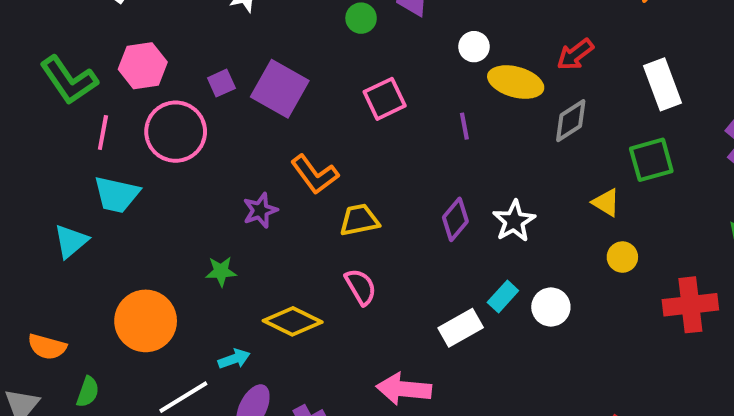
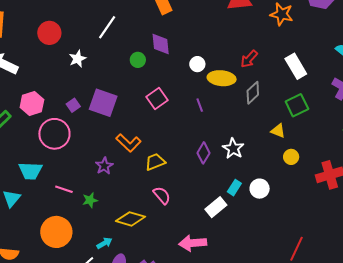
pink line: (103, 132) -> (64, 189), moved, turned -72

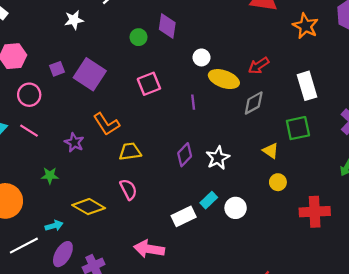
pink circle: (54, 134) -> (29, 95), size x0.7
purple star: (104, 166) -> (74, 142), turned -30
pink line: (64, 189) -> (29, 131), moved

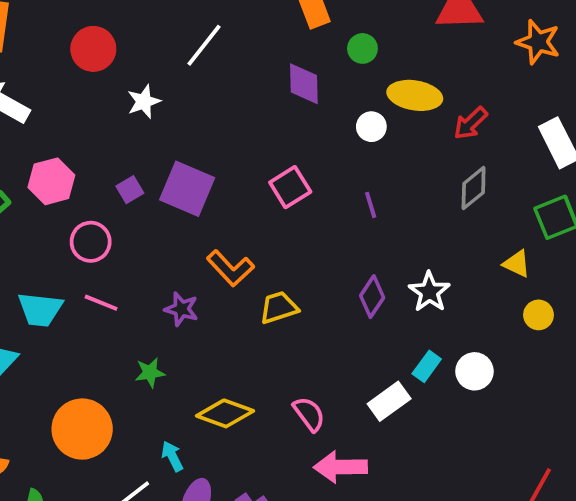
green circle: (138, 37) -> (362, 48), moved
yellow ellipse: (224, 79) -> (415, 95), moved
pink semicircle: (128, 189) -> (309, 414), moved
cyan arrow: (54, 226) -> (172, 456), turned -91

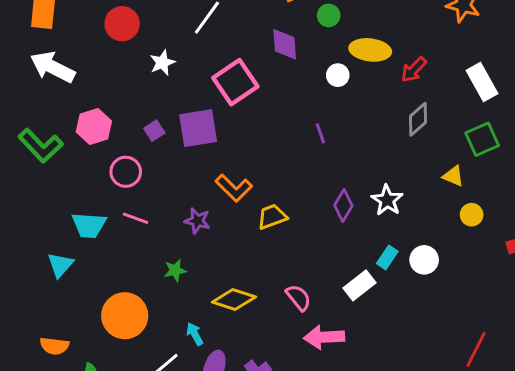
pink square: (290, 187) -> (235, 82), moved, size x1.4
purple square: (187, 189) -> (198, 128), turned -30
purple line: (371, 205) -> (320, 133), moved

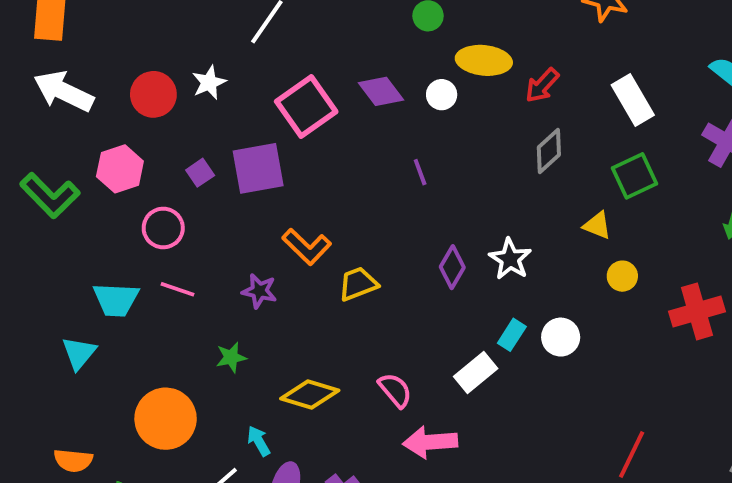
red circle: (122, 24) -> (153, 94), moved
purple diamond: (285, 44) -> (381, 91), moved, turned -32

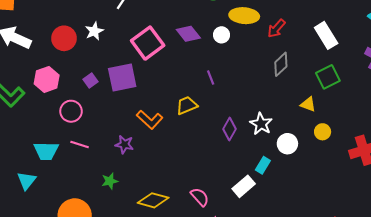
yellow trapezoid: (358, 284) -> (187, 105), moved
white circle: (561, 337) -> (287, 144), moved

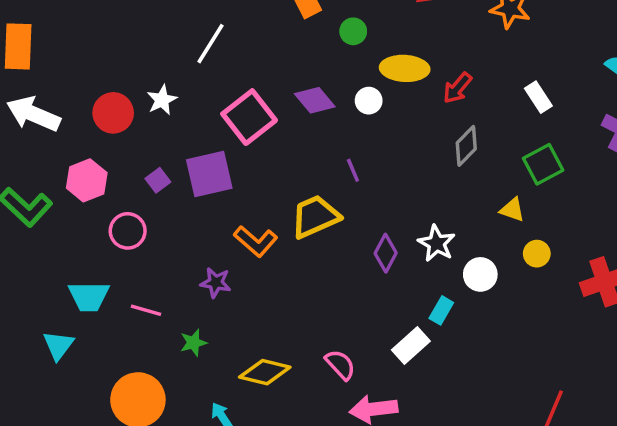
white rectangle: (326, 35) -> (538, 97), size x0.7
yellow trapezoid: (187, 105) -> (315, 217), size x1.4
pink line: (80, 145) -> (146, 310), moved

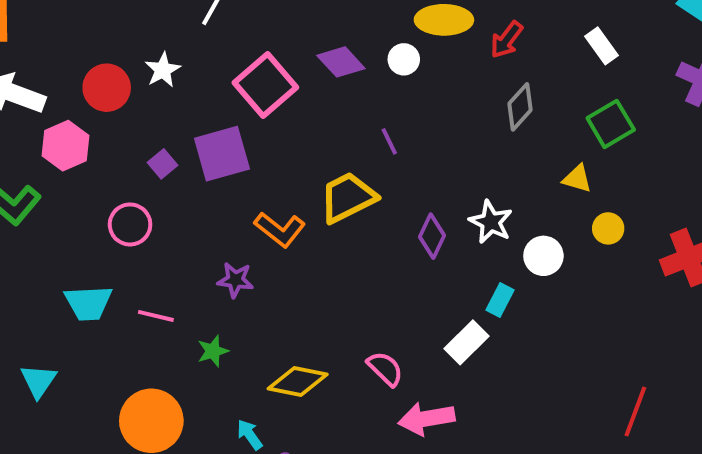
pink hexagon: (87, 180) -> (66, 146), moved
cyan triangle: (58, 345) -> (38, 381), moved

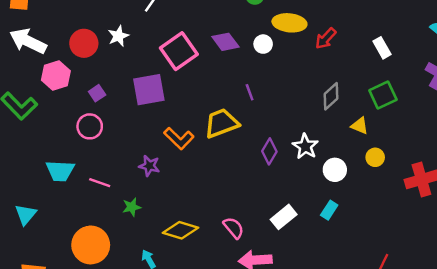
gray diamond: (520, 107) -> (331, 96), moved
purple square: (163, 164) -> (97, 93), moved
cyan rectangle: (500, 300) -> (329, 210), moved

